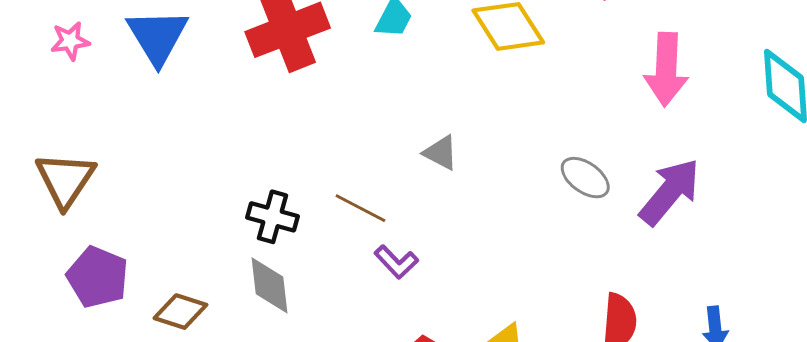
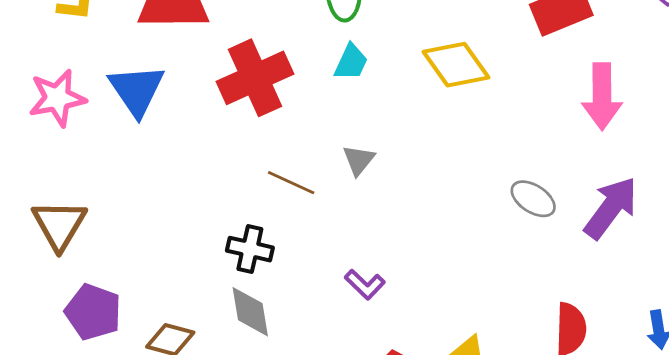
pink star: (70, 41) -> (57, 98), size x1.6
gray triangle: (441, 153) -> (359, 160), moved, turned 44
brown line: (360, 208) -> (291, 183), moved

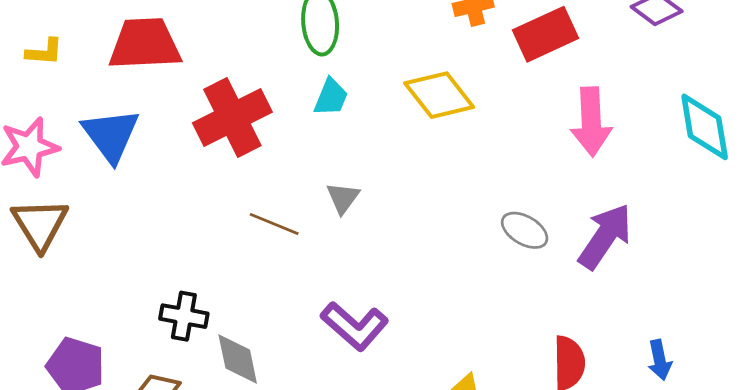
brown triangle: (59, 225) -> (40, 224), moved
black cross: (250, 249) -> (184, 316), moved
purple L-shape: (365, 284) -> (355, 326), size x1.6

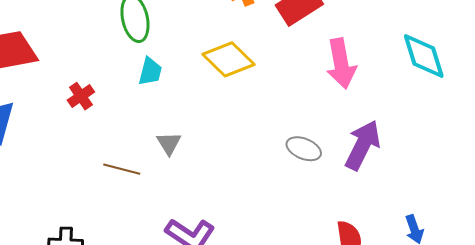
red cross: (232, 118) -> (81, 96), size x0.5

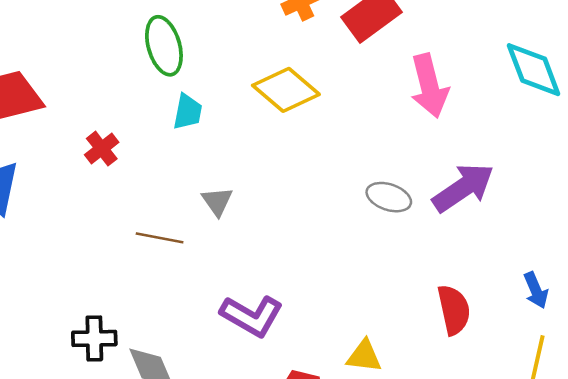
purple arrow: (363, 145) -> (463, 188), turned 33

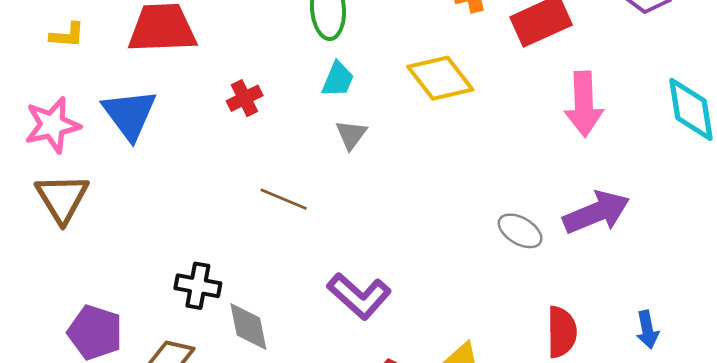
gray ellipse: (389, 197) -> (520, 231), moved
gray triangle: (217, 201) -> (351, 135), moved

